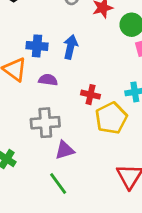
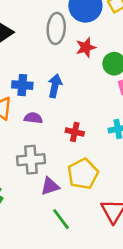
yellow pentagon: (111, 118) -> (83, 174), moved
green line: (58, 183) -> (61, 219), moved

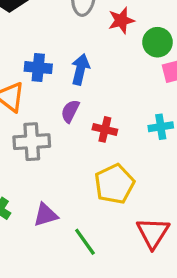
purple semicircle: (33, 118) -> (70, 111), moved, turned -72
gray cross: (31, 160) -> (32, 142), moved
purple triangle: (50, 186) -> (46, 215), moved

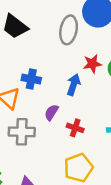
red star: (121, 20) -> (92, 64), moved
blue arrow: (80, 69) -> (74, 85), moved

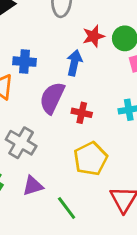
purple semicircle: (51, 112) -> (52, 98), size x1.6
gray cross: (22, 132) -> (21, 143), moved, turned 35

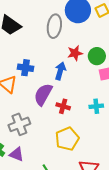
gray cross: (21, 143) -> (19, 124), turned 35
purple triangle: (33, 186) -> (17, 154), moved, turned 35

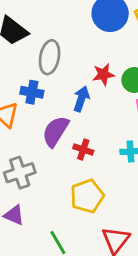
gray ellipse: (54, 26) -> (50, 57), moved

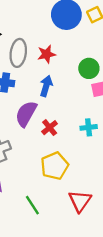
red star: (103, 74) -> (46, 54), moved
red cross: (83, 149) -> (50, 128), turned 35

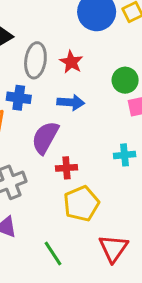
red star: (46, 54) -> (71, 62), turned -30
blue arrow: (46, 86) -> (71, 102), turned 78
red cross: (50, 128) -> (66, 168), moved, turned 35

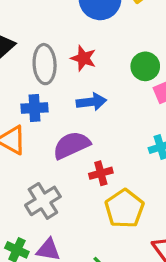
purple semicircle: (45, 138) -> (71, 145), turned 48

